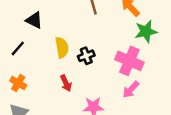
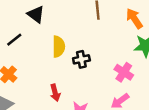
pink cross: (129, 61) -> (124, 72), size x0.7
red arrow: (66, 83) -> (55, 93), moved

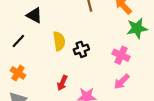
red arrow: (55, 93) -> (62, 83), turned 48

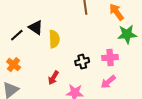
black triangle: (34, 15) -> (36, 27), moved
black cross: (81, 49) -> (82, 62), moved
pink cross: (121, 55) -> (110, 58), turned -35

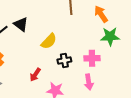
yellow semicircle: (54, 39) -> (49, 41), moved, turned 42
pink arrow: (108, 82) -> (89, 82), turned -63

